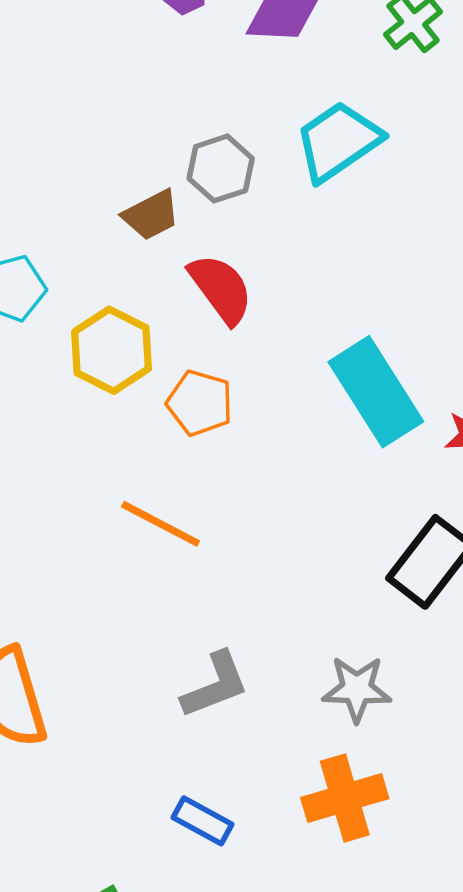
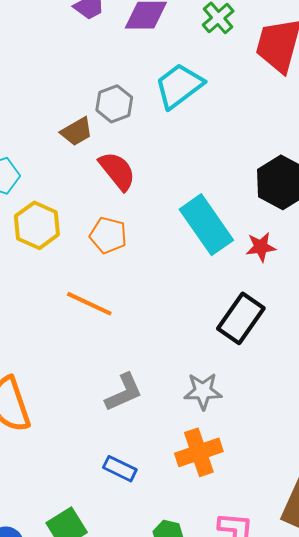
yellow hexagon: (112, 350) -> (37, 225), moved

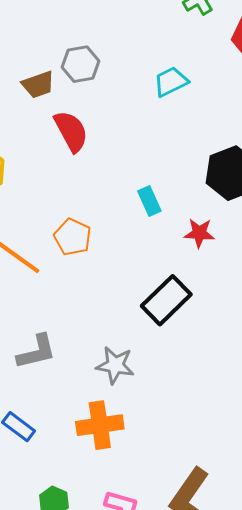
cyan trapezoid: (179, 86) -> (171, 82), moved, size x0.7
cyan rectangle: (206, 225) -> (149, 201), size x0.5
orange pentagon: (108, 235) -> (73, 237), moved

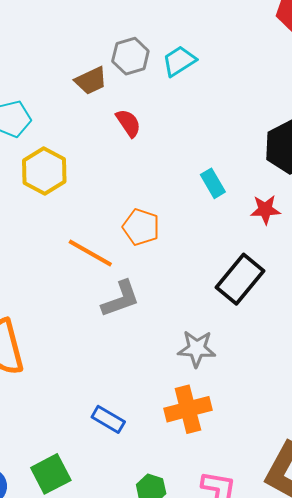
cyan trapezoid: (171, 82) -> (179, 61), moved
red semicircle: (71, 131) -> (128, 123), size x0.7
gray L-shape: (36, 352) -> (121, 299), moved

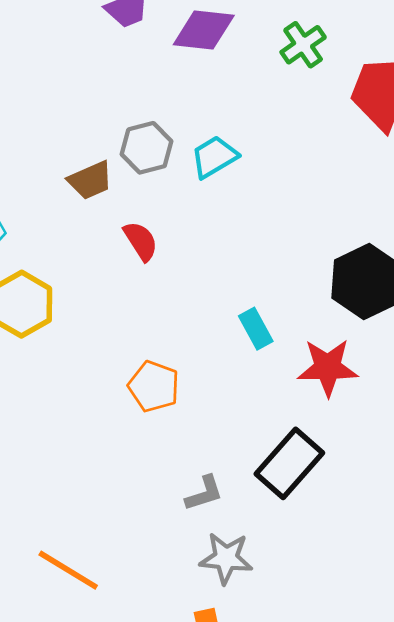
red star: (265, 210) -> (328, 368), size x1.4
orange line: (90, 253) -> (68, 570), moved
gray L-shape: (121, 299) -> (204, 493), moved, size x0.7

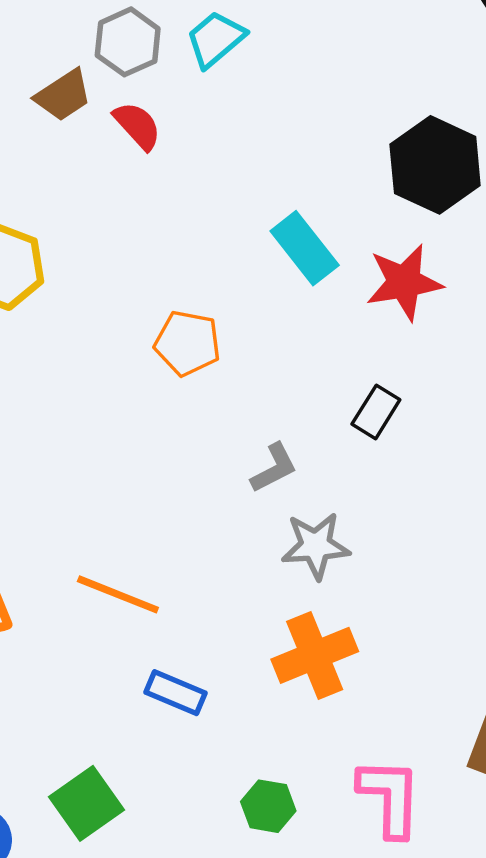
red semicircle: (141, 241) -> (137, 126), moved
cyan rectangle: (256, 329) -> (305, 248), size x1.4
black rectangle: (289, 463) -> (376, 412), size x0.6

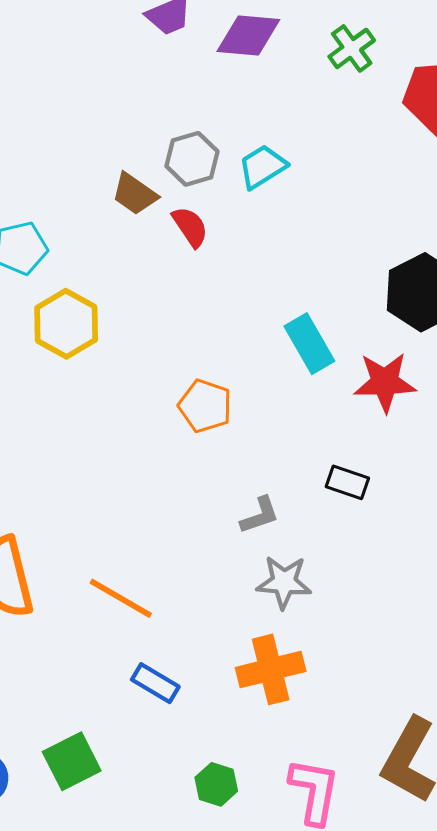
brown trapezoid: (63, 95) -> (135, 194), turned 60
black rectangle: (376, 412) -> (347, 482), turned 69

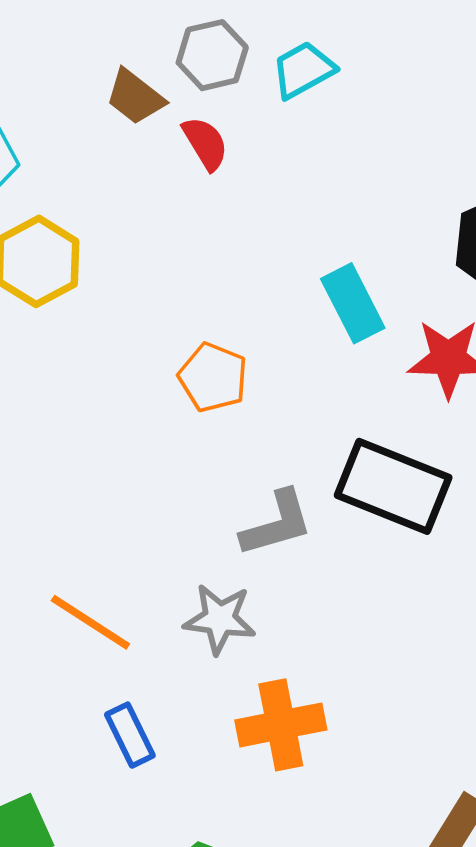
black rectangle: (347, 482) -> (393, 486), size x2.0
gray L-shape: (260, 515) -> (277, 524), size x1.4
gray star: (284, 582) -> (220, 619), moved
blue rectangle: (155, 683) -> (130, 735), turned 30

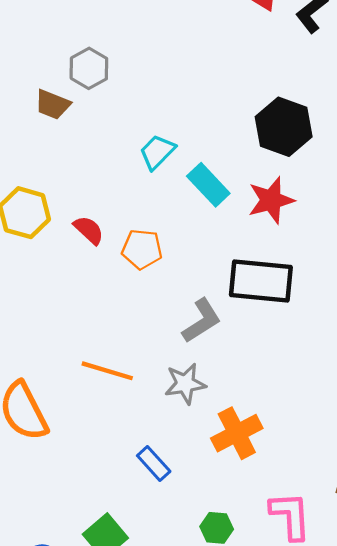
cyan trapezoid: (303, 70) -> (157, 152), moved
red semicircle: (205, 143) -> (89, 230), moved
orange line: (90, 622) -> (107, 371), moved

